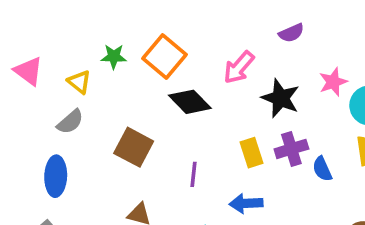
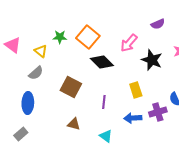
purple cross: (291, 149) -> (158, 112), moved

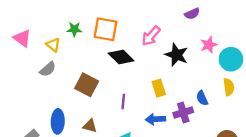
purple semicircle: (158, 24) -> (192, 14), moved
orange square: (88, 37) -> (105, 29), turned -30
blue ellipse: (28, 103) -> (58, 121), moved

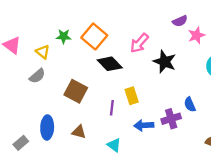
orange square: (105, 29) -> (94, 36), turned 30
pink star: (209, 45) -> (196, 35), moved
yellow rectangle: (159, 88) -> (132, 96), moved

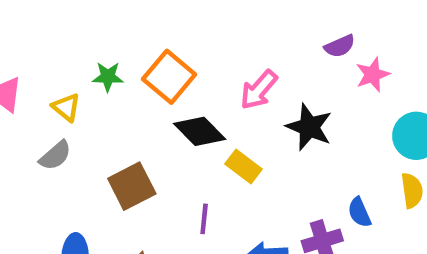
brown square: (76, 91) -> (132, 186), turned 35
yellow rectangle: (132, 96) -> (243, 166), moved, turned -35

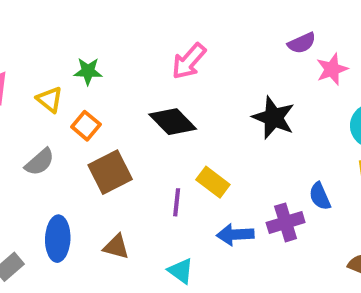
orange square: (169, 77) -> (86, 126), moved, size x0.6
pink arrow: (259, 90) -> (189, 61), moved
gray semicircle: (55, 155) -> (40, 162), moved
yellow rectangle: (243, 166) -> (213, 182), moved

